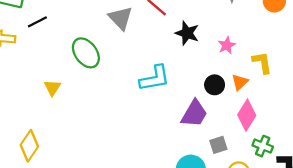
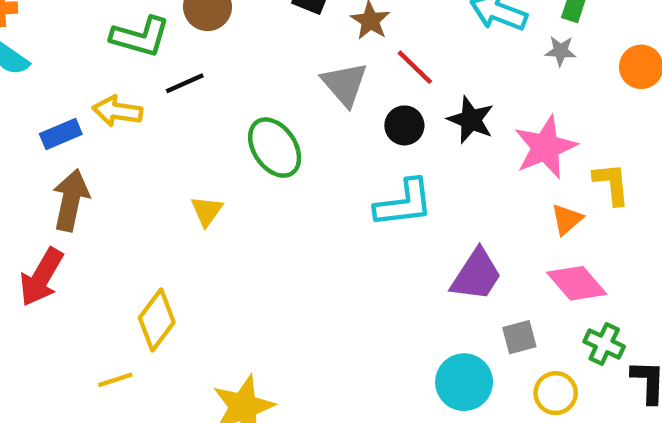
pink star: (227, 45) -> (545, 147), size x1.8
black circle: (215, 85) -> (404, 125), moved
pink diamond: (247, 115) -> (577, 283), turned -76

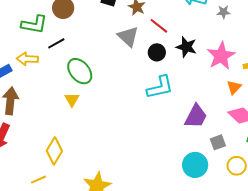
green ellipse: (275, 148) -> (80, 71), moved

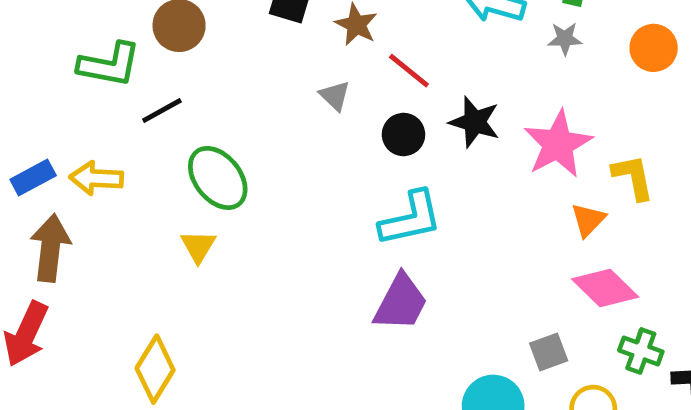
gray triangle: (128, 37) -> (335, 96), size x0.6
yellow arrow: (27, 59) -> (96, 178), moved
purple trapezoid: (196, 116) -> (401, 303), moved

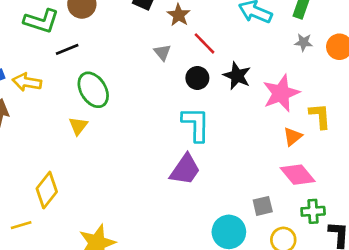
gray star: (565, 39) -> (304, 42), moved
cyan L-shape: (411, 219) -> (196, 124), turned -84
green cross: (641, 351) -> (313, 211), turned -30

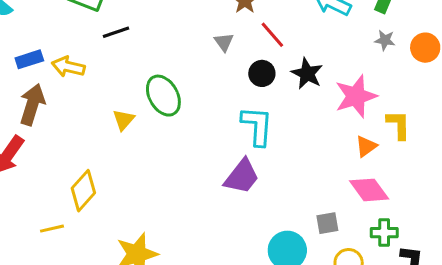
green ellipse: (93, 90) -> (163, 96), moved

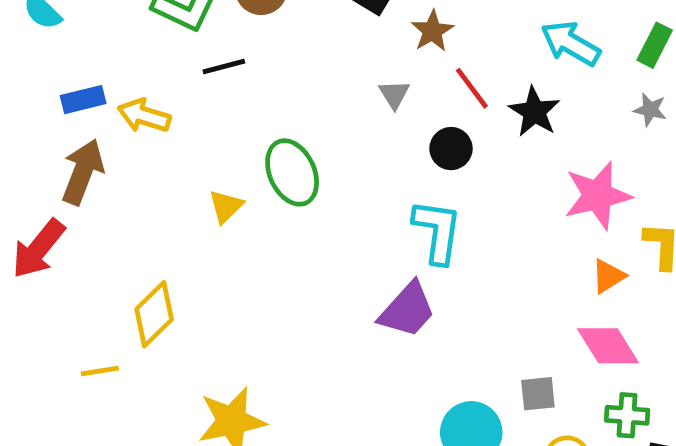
black star: (307, 74) -> (534, 112), moved

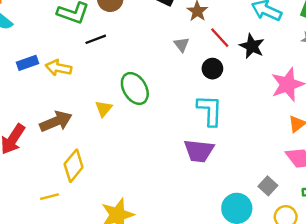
brown arrow: (83, 172) -> (56, 121), moved, turned 52
purple trapezoid: (407, 310) -> (199, 151), turned 60
gray square: (538, 394) -> (268, 186), turned -36

